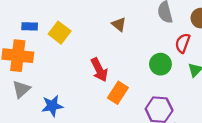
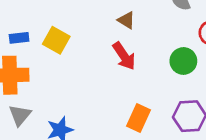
red arrow: (99, 70) -> (124, 56), moved
orange rectangle: (118, 93) -> (138, 118), moved

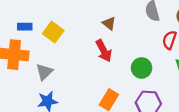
green circle: (183, 61) -> (142, 68), moved
gray triangle: (20, 115) -> (44, 72), moved

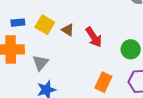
brown triangle: (109, 23) -> (68, 30), moved

